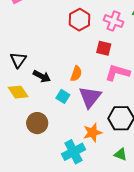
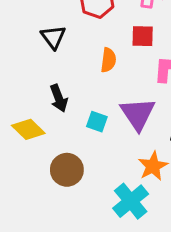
black triangle: (18, 60) -> (53, 37), moved
orange semicircle: (76, 74) -> (108, 60), moved
black arrow: (42, 76) -> (59, 98), turned 54

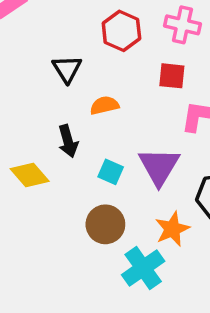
orange semicircle: (108, 60) -> (104, 105), moved, turned -115
brown circle: (67, 170) -> (105, 224), moved

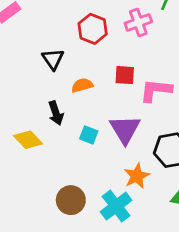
pink cross: (182, 25) -> (138, 22), turned -30
red square: (172, 76) -> (125, 75), moved
brown circle: (105, 224) -> (71, 200), moved

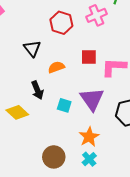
orange star: (137, 176) -> (89, 137), moved
cyan cross: (116, 206) -> (89, 159), size x0.6

